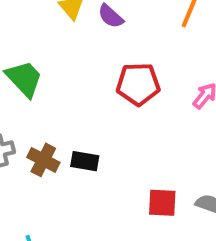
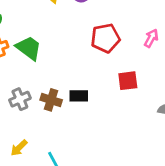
red square: (162, 203) -> (128, 81), moved

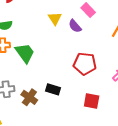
black rectangle: (79, 96) -> (53, 89), moved

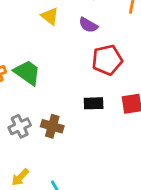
purple semicircle: (75, 26) -> (88, 25), moved
black rectangle: (53, 89) -> (94, 103), moved

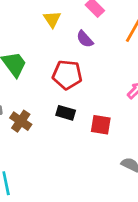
red pentagon: (107, 60) -> (67, 75), moved

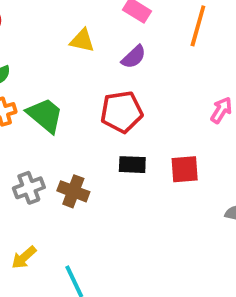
yellow triangle: (52, 19) -> (82, 41), turned -30
purple semicircle: (85, 39) -> (134, 57), turned -78

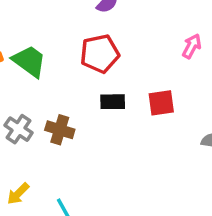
gray cross: (29, 188) -> (19, 129), turned -32

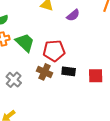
red pentagon: (100, 54) -> (54, 51), moved
brown cross: (60, 130) -> (45, 72), moved

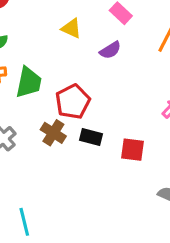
green trapezoid: (25, 42) -> (29, 82), turned 50
red pentagon: (54, 51) -> (73, 102), turned -30

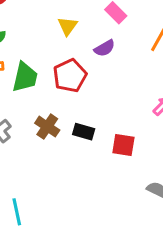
yellow triangle: (71, 28) -> (68, 26), turned 40
red pentagon: (73, 102) -> (70, 76), moved

